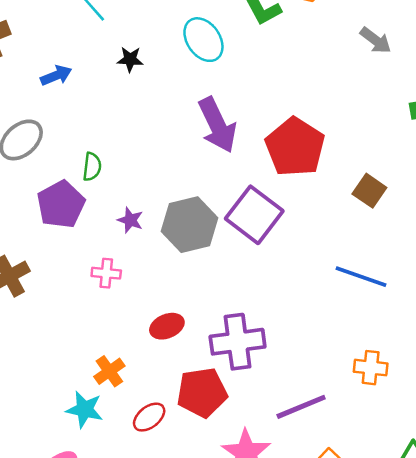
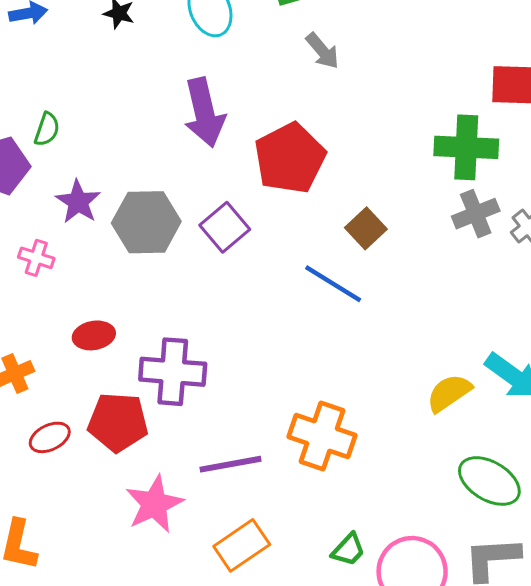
gray arrow: (376, 40) -> (322, 51), moved
purple square: (254, 215) -> (225, 227), size x0.7
purple star: (130, 220) -> (78, 202), size x1.4
blue line: (361, 277) -> (333, 284), moved
orange cross: (371, 368) -> (322, 436), size x1.6

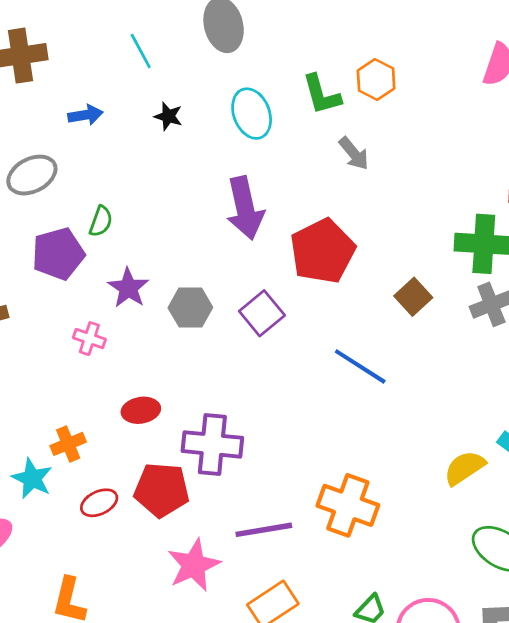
gray hexagon: (146, 222) -> (190, 308), size x0.7
brown square: (366, 228) -> (413, 297), moved

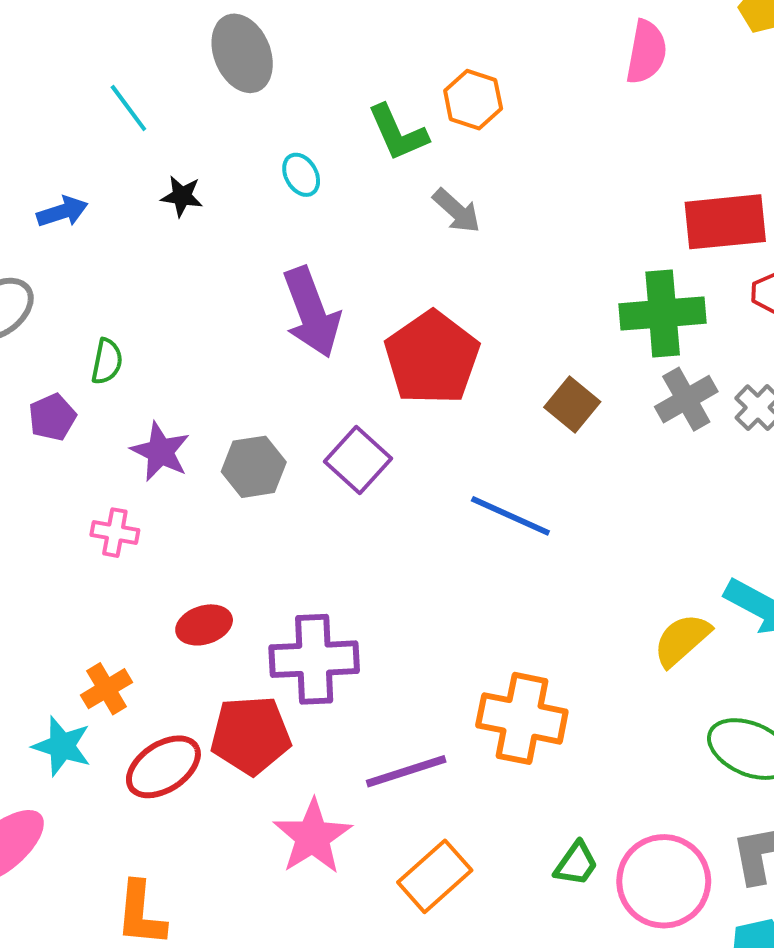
cyan ellipse: (252, 114) -> (301, 175), size x0.6
purple pentagon: (58, 254) -> (52, 417), size x0.6
red ellipse: (99, 503) -> (163, 767), size x1.4

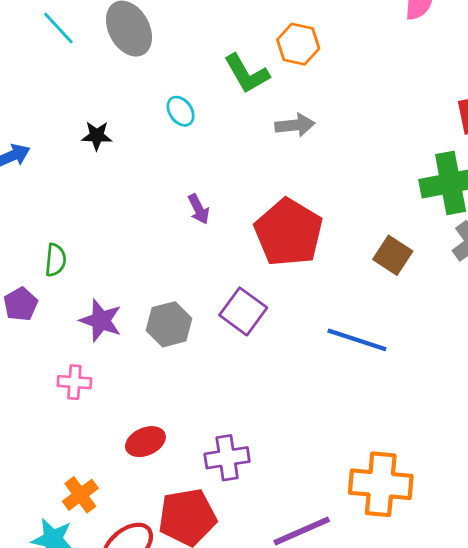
cyan line: (128, 108) -> (58, 28), moved
gray arrow: (457, 211) -> (295, 125), turned -42
purple arrow: (312, 312) -> (199, 209), size x0.5
purple cross: (314, 659) -> (227, 458), size x0.7

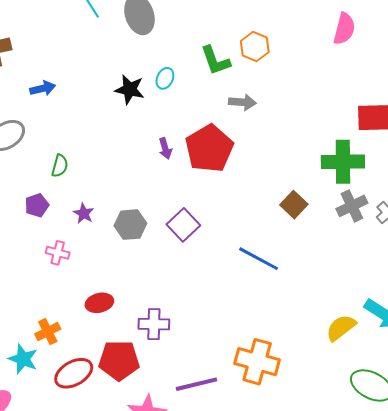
cyan ellipse: (181, 111) -> (165, 78), turned 50
black star: (97, 136) -> (130, 89), moved, size x1.4
red pentagon: (289, 233) -> (209, 148), moved
purple pentagon: (21, 304) -> (37, 205), moved
purple star: (101, 321) -> (84, 213), size x0.7

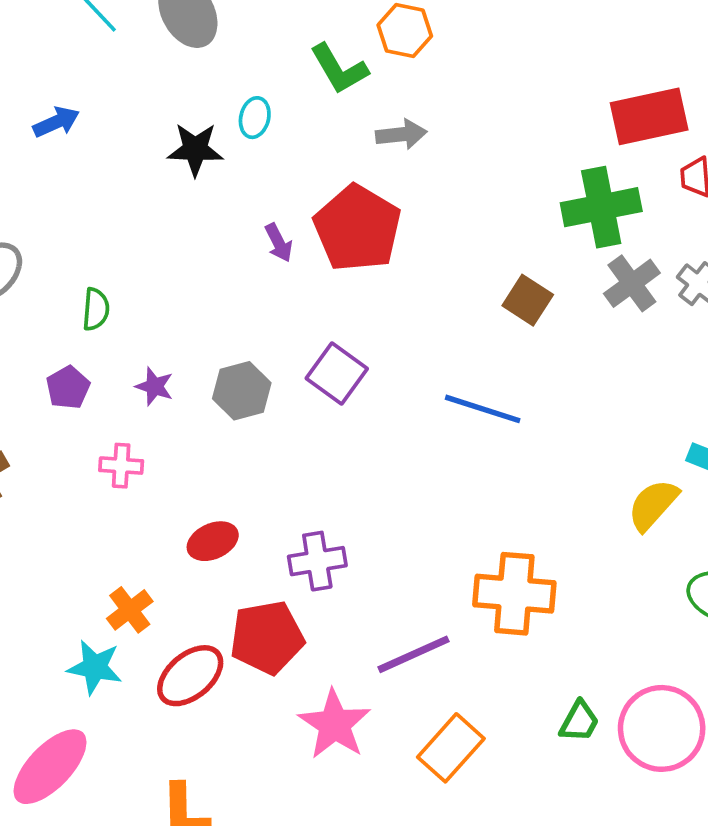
blue arrow: (43, 88) -> (56, 122), moved

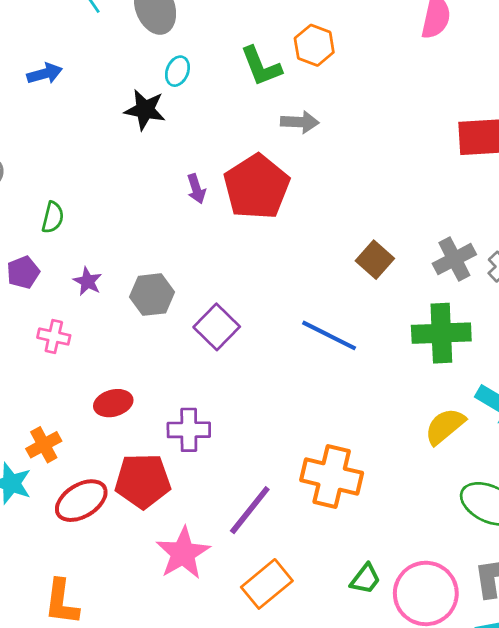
cyan ellipse: (255, 118) -> (177, 71), moved
green cross: (601, 207) -> (441, 333), moved
purple square: (337, 374) -> (217, 327), moved
purple line: (414, 654) -> (250, 510), turned -36

